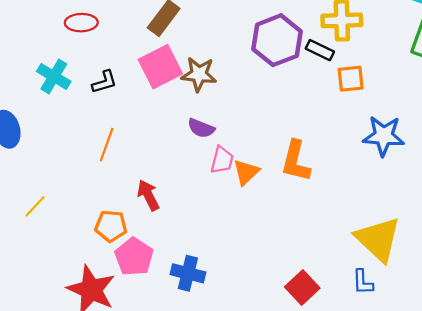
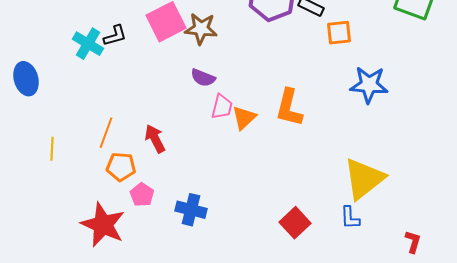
cyan cross: (54, 76) -> (88, 44), moved
orange line: (107, 145) -> (106, 133), moved
yellow line: (35, 206) -> (52, 149), turned -40
yellow triangle: (378, 239) -> (364, 179), turned 39
pink pentagon: (134, 257) -> (142, 195), size x0.7

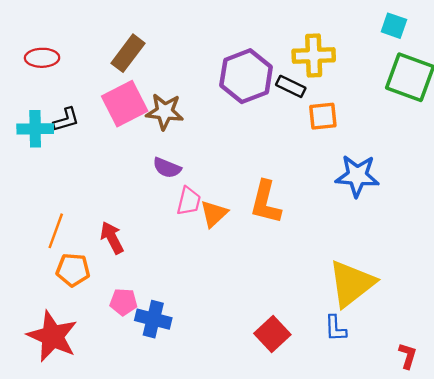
cyan cross: (88, 44) -> (35, 129), turned -32
pink pentagon: (142, 195) -> (123, 302), moved, turned -30

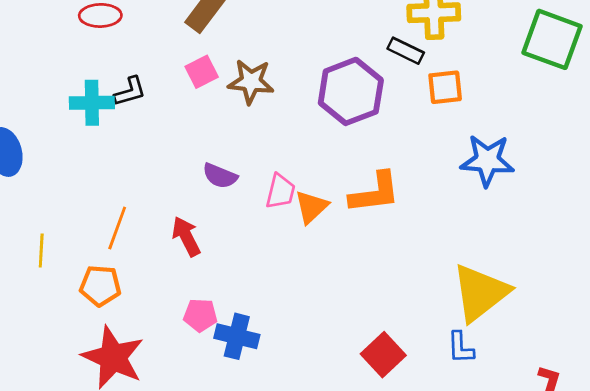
purple hexagon: (246, 76) -> (351, 91), moved
pink square: (125, 104) -> (202, 72), size x0.6
purple semicircle: (167, 168) -> (220, 176), moved
orange L-shape: (266, 202) -> (375, 193), turned -111
orange pentagon: (73, 270) -> (100, 286), moved

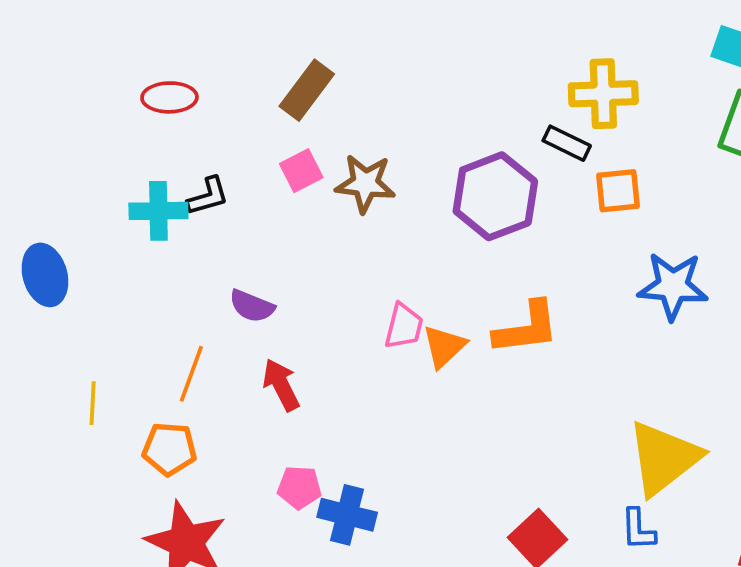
purple semicircle: (220, 176) -> (252, 306), moved

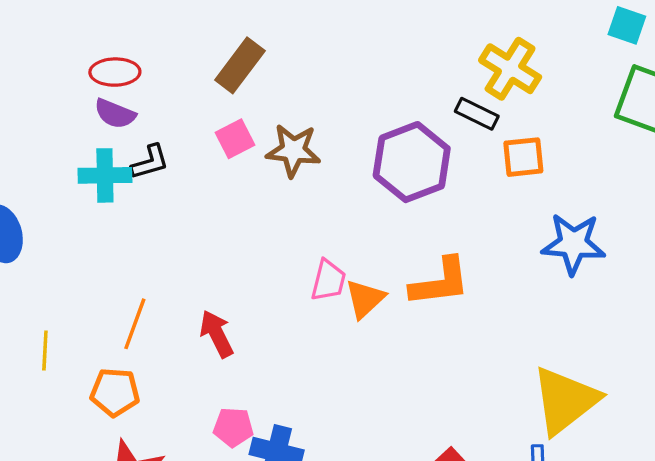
yellow cross: (603, 94) -> (510, 69), turned 34
purple semicircle: (252, 306) -> (115, 114), moved

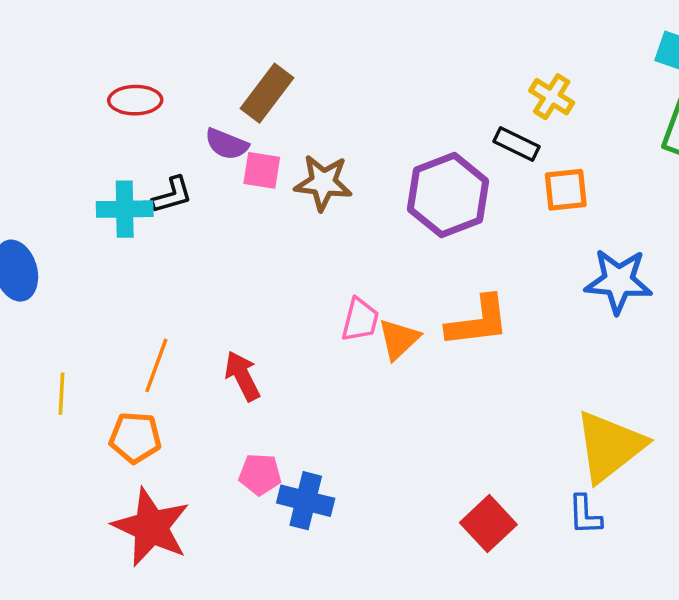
yellow cross: (510, 69) -> (552, 97), size x0.7
purple semicircle: (115, 114) -> (227, 144), moved
pink square: (235, 139) -> (262, 170), turned 36

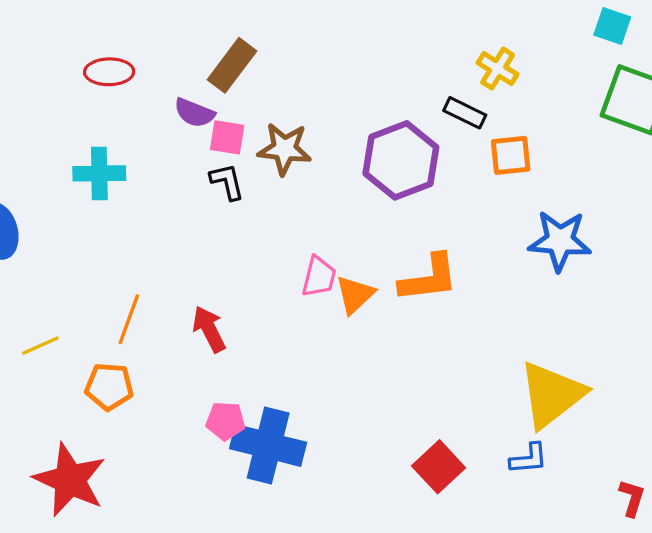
black L-shape: (172, 195) -> (227, 182), moved, turned -87
yellow line: (61, 394) -> (40, 346), turned 63
blue cross: (306, 501) -> (268, 445), size x1.4
blue L-shape: (585, 515) -> (529, 459), turned -93
red star: (151, 527) -> (70, 480), moved

